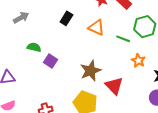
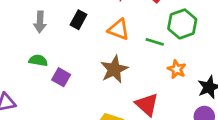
gray arrow: (21, 18) -> (40, 22), moved, turned 126
brown star: (91, 71) -> (114, 69), moved

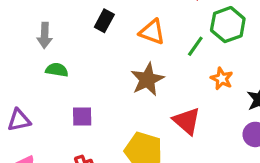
gray arrow: (40, 22) -> (45, 35), moved
green line: (155, 42) -> (195, 46), turned -72
purple square: (61, 77) -> (82, 116), moved, turned -30

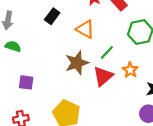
green line: (195, 46) -> (107, 52), moved
red triangle: (187, 121) -> (103, 76), moved, turned 30

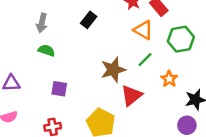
orange triangle: (85, 29) -> (143, 30), moved
red triangle: (103, 76) -> (131, 95), moved

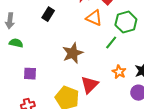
green line: (145, 60) -> (111, 43), moved
orange star: (169, 79) -> (119, 72), moved
red triangle: (131, 95) -> (90, 85), moved

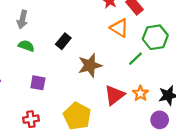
black rectangle: (48, 14) -> (63, 41), moved
red triangle: (90, 85) -> (114, 95), moved

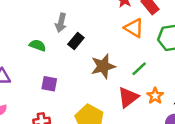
gray arrow: (22, 19) -> (61, 23), moved
green line: (135, 59) -> (139, 69), moved

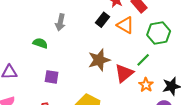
black rectangle: (76, 41) -> (103, 20), moved
green line: (139, 69) -> (143, 60), moved
red triangle: (128, 97) -> (124, 73), moved

